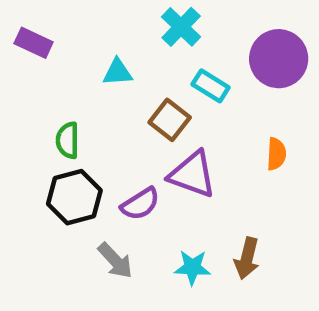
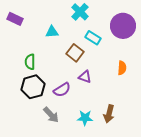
purple triangle: (192, 174) -> (85, 77), size x0.6

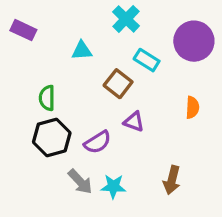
cyan star: (85, 118) -> (113, 186), moved

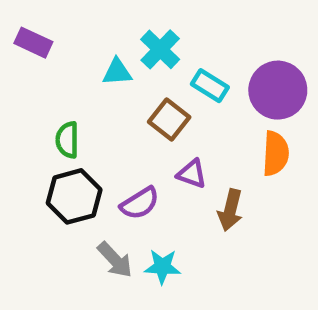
cyan cross: (126, 19) -> (160, 49), moved
purple circle: (194, 41) -> (278, 90), moved
orange semicircle: (192, 107) -> (276, 153), size x1.4
brown arrow: (172, 180) -> (230, 210), moved

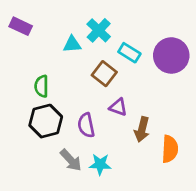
orange semicircle: (276, 153) -> (170, 149), moved
purple semicircle: (140, 203) -> (86, 125), turned 110

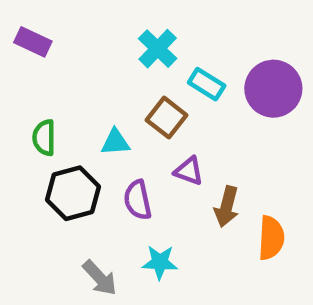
cyan triangle: (72, 44) -> (115, 142), moved
green semicircle: (41, 86) -> (44, 138), moved
gray arrow: (71, 160) -> (100, 278), moved

